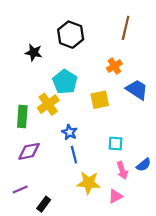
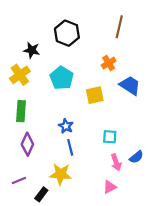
yellow cross: (48, 104) -> (20, 75), moved
purple diamond: (29, 151) -> (27, 144), turned -55
yellow star: (89, 183) -> (61, 174), moved

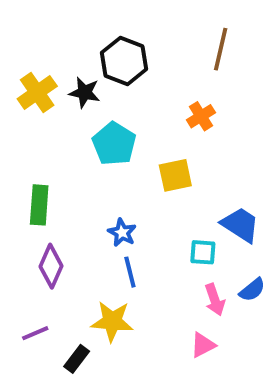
black star: (32, 50) -> (85, 93), moved
yellow cross: (20, 75) -> (37, 93), moved
blue trapezoid: (130, 85) -> (240, 225), moved

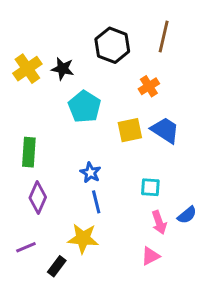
black hexagon: (124, 61) -> (112, 45), moved
blue trapezoid: (240, 225) -> (165, 130), moved

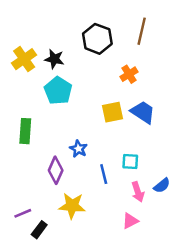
cyan pentagon: (85, 107) -> (58, 91), moved
purple diamond: (38, 197) -> (56, 170), moved
blue line: (96, 202) -> (104, 174), moved
black rectangle: (57, 266) -> (39, 230), moved

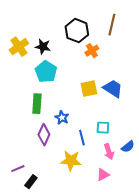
orange cross: (129, 74) -> (92, 51), moved
green rectangle: (25, 131) -> (37, 104), moved
yellow star: (72, 206) -> (71, 161), moved

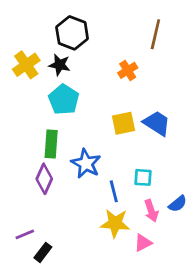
black hexagon: (77, 31) -> (72, 33), moved
blue star: (62, 118) -> (86, 164), size x1.5
purple diamond: (44, 135) -> (44, 179), moved
yellow star: (71, 161) -> (115, 223), moved

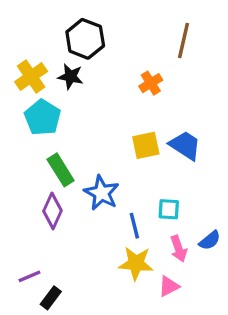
cyan pentagon: (64, 100) -> (43, 117), moved
green rectangle: (51, 144) -> (61, 170), turned -36

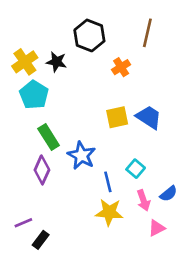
black hexagon: (85, 39) -> (89, 35), moved
cyan square: (169, 209) -> (136, 169), turned 36
pink triangle: (169, 286) -> (157, 228), moved

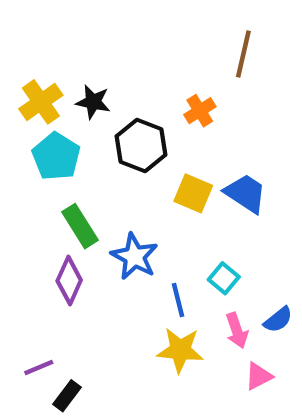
black hexagon: (89, 35) -> (141, 145), moved
yellow square: (117, 117) -> (193, 193), turned 35

